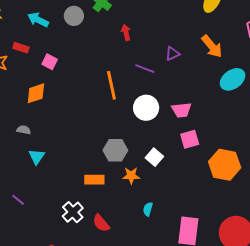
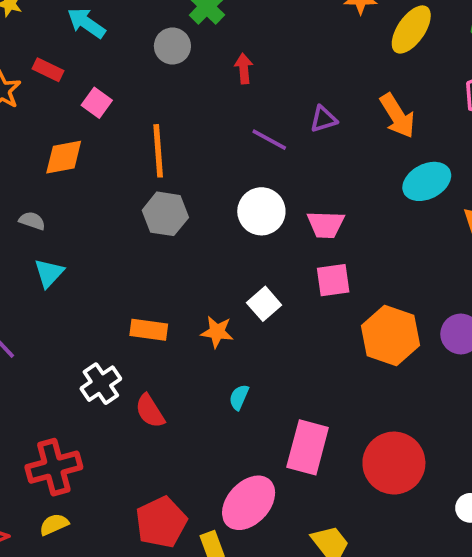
gray circle: (74, 16) -> (172, 46), moved
orange line: (111, 85) -> (158, 151), moved
gray hexagon: (115, 150) -> (165, 214), moved

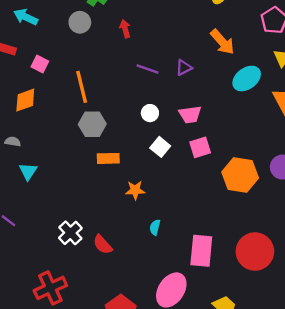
purple triangle: (323, 119) -> (184, 68), moved
white circle: (261, 211) -> (150, 113), size x0.6
white square: (264, 304) -> (160, 147), moved
orange rectangle: (149, 330) -> (108, 158), moved

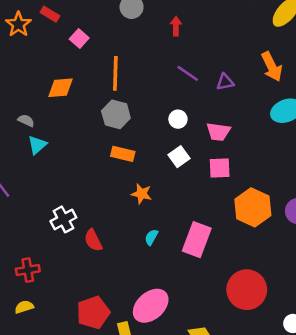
orange diamond: (25, 100) -> (61, 88), moved
gray semicircle: (13, 142) -> (26, 121), moved
pink rectangle: (201, 251) -> (197, 240), moved
red cross: (50, 288) -> (28, 270), size x0.7

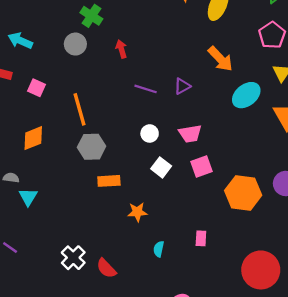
pink rectangle: (197, 240) -> (201, 238), size x0.5

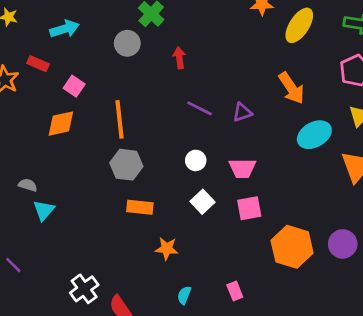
cyan arrow: (20, 41) -> (65, 29), turned 130
orange diamond: (33, 138) -> (61, 124), moved
pink rectangle: (201, 238) -> (235, 291), turned -35

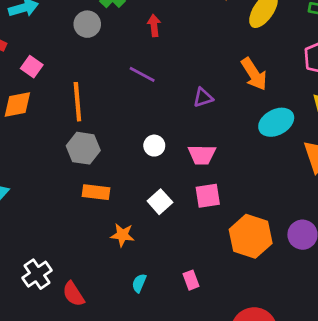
red arrow: (179, 58) -> (154, 26), moved
purple line: (200, 108) -> (142, 74), moved
white square: (203, 202) -> (160, 202), moved

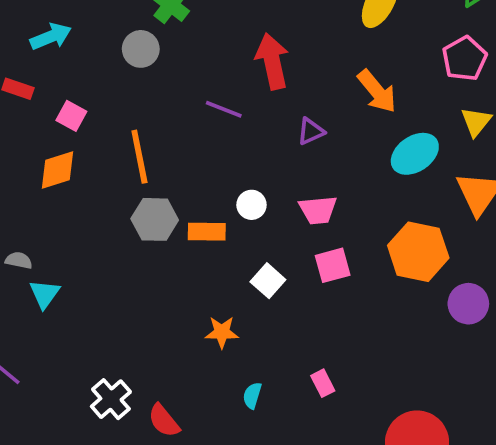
red arrow: (154, 26) -> (272, 61), moved, size x1.8
orange rectangle: (96, 192) -> (207, 232), moved
orange hexagon: (251, 236) -> (418, 252), moved

